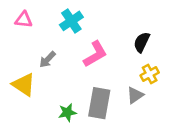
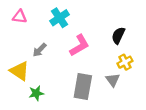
gray triangle: (135, 95) -> (113, 80), turned -32
green star: (67, 112) -> (36, 93), moved

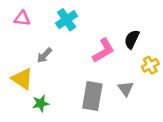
pink L-shape: (79, 45) -> (103, 50), moved
yellow cross: (125, 62) -> (150, 65), moved

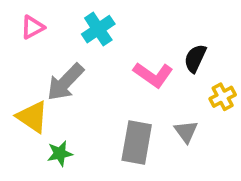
pink triangle: (22, 18) -> (32, 27), turned -35
pink L-shape: (103, 50) -> (153, 75), turned 65
gray arrow: (44, 55) -> (65, 82), size x1.6

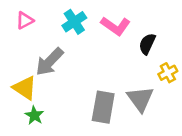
pink L-shape: (153, 75) -> (116, 26), moved
gray triangle: (186, 132) -> (140, 99), size x1.5
green star: (60, 153) -> (34, 115), moved, turned -30

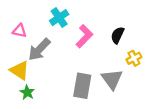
pink triangle: (25, 20) -> (19, 31), moved, turned 40
pink L-shape: (116, 26) -> (84, 36), moved, turned -80

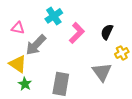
gray rectangle: (82, 86) -> (61, 84), moved

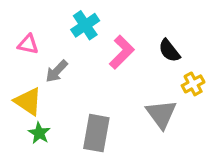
black semicircle: (107, 32) -> (169, 51), turned -63
gray arrow: (36, 45) -> (57, 71), size x0.7

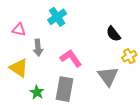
pink L-shape: (122, 52) -> (71, 58), moved, turned -80
gray arrow: (57, 71) -> (38, 48), turned -49
green star: (39, 133) -> (37, 92), moved

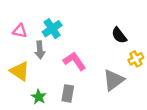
cyan cross: (57, 17) -> (52, 29), moved
gray triangle: (108, 76) -> (114, 80), turned 30
gray rectangle: (65, 89) -> (68, 93), size x0.7

